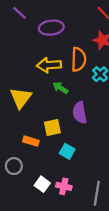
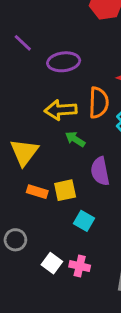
orange rectangle: (31, 141) -> (37, 192), moved

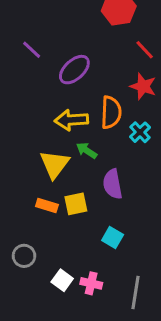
purple ellipse: (64, 62) -> (74, 70), turned -36
yellow triangle: (24, 152) -> (55, 164), moved
cyan square: (84, 221) -> (113, 238), moved

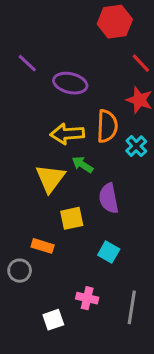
purple ellipse: (74, 70) -> (70, 83), turned 56
orange rectangle: (47, 205) -> (43, 246), moved
white square: (62, 280) -> (53, 320), moved, turned 35

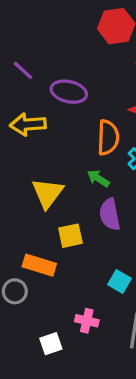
yellow arrow: (67, 134) -> (28, 124), moved
green arrow: (83, 165) -> (98, 178), moved
orange rectangle: (43, 246) -> (39, 265), size x1.4
cyan square: (109, 252) -> (120, 281), moved

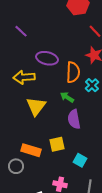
purple ellipse: (69, 92) -> (47, 58), moved
yellow arrow: (28, 124) -> (24, 77), moved
yellow square: (70, 236) -> (57, 144), moved

